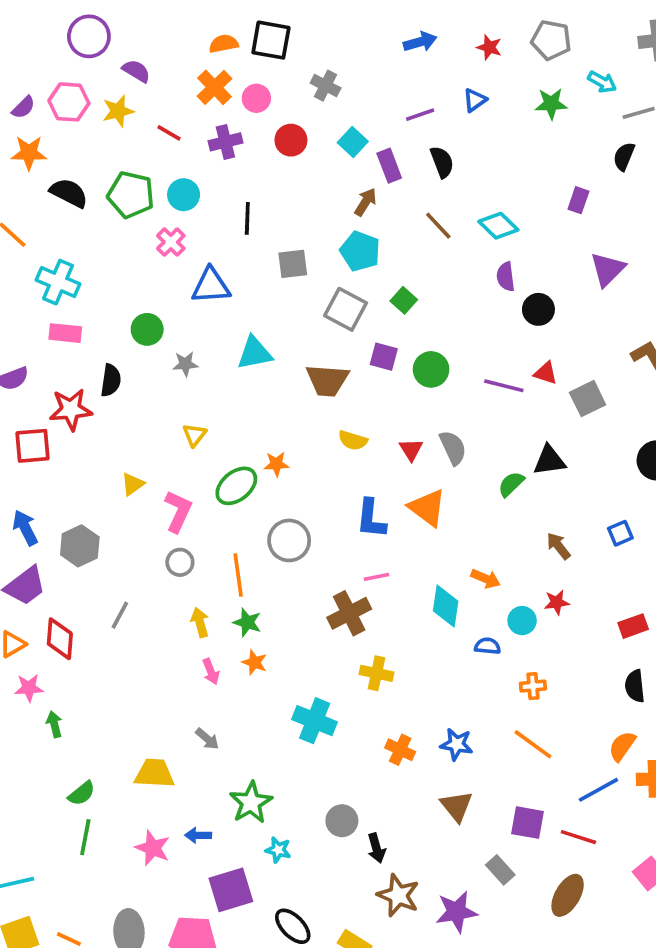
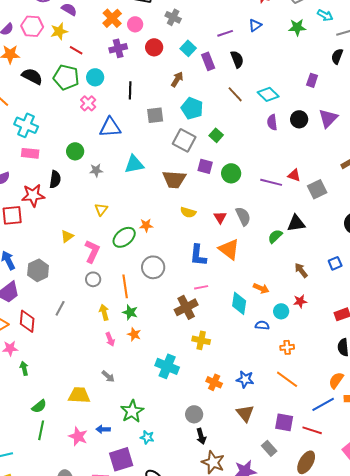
red line: (169, 133) -> (76, 50), moved
brown arrow: (366, 202) -> (177, 79), moved
black circle: (538, 309) -> (299, 119), moved
gray circle: (342, 821) -> (194, 414), moved

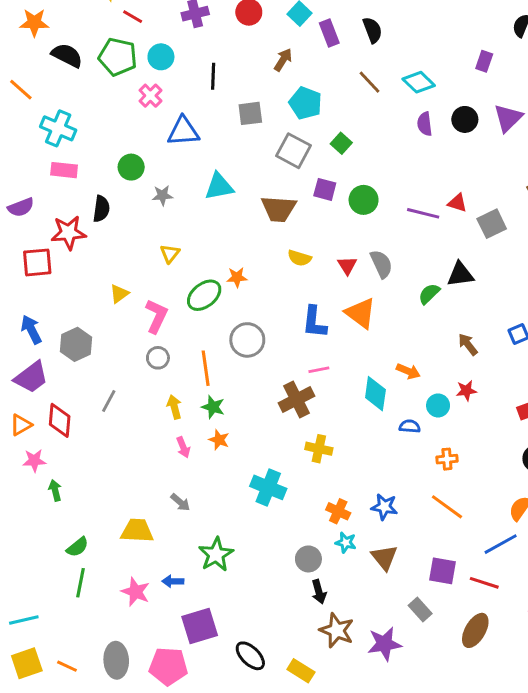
cyan star: (147, 437) -> (346, 543), moved

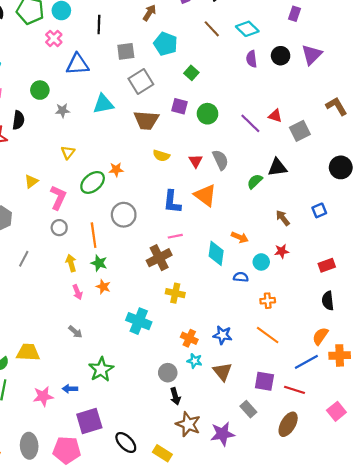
gray square: (294, 151) -> (141, 81), moved, turned 30
purple line: (423, 213) -> (250, 123), turned 30
yellow trapezoid: (137, 531) -> (28, 352), moved
pink star: (136, 592) -> (43, 396), turned -30

